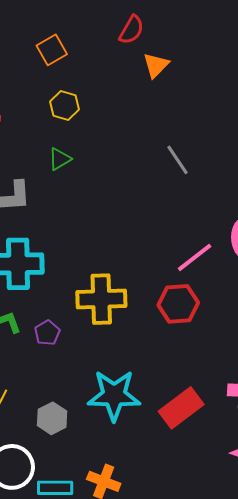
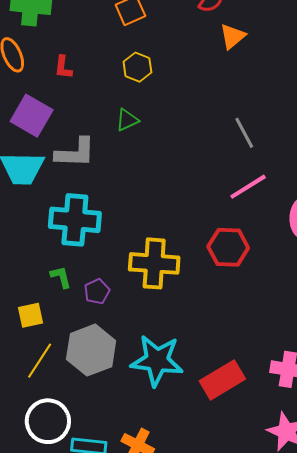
pink line: (195, 257) -> (248, 187), moved
red hexagon: (178, 304) -> (228, 247), moved
gray hexagon: (52, 418) -> (91, 350), moved, size x1.6

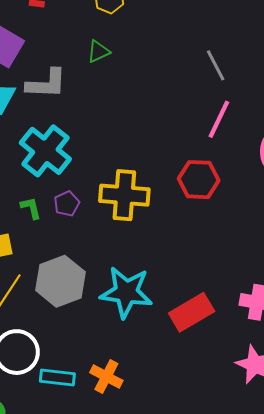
pink line: (248, 187) -> (219, 119), turned -33
cyan cross: (75, 220) -> (45, 151), turned 33
purple pentagon: (97, 291) -> (67, 204), moved

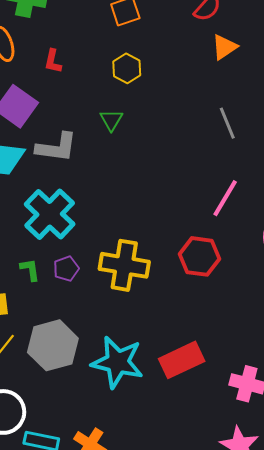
green triangle: (99, 51) -> (111, 120), turned -40
gray line: (216, 65) -> (227, 123), moved
red rectangle: (192, 312) -> (182, 360), moved

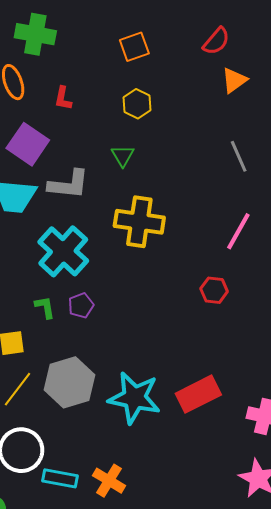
red hexagon: (199, 256) -> (214, 290), size x0.7
yellow cross: (124, 265) -> (139, 222), moved

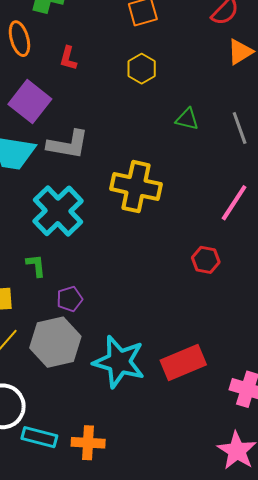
green triangle: (123, 156) -> (187, 119), moved, turned -50
purple pentagon: (81, 305) -> (70, 299), moved
orange cross: (109, 481) -> (88, 443), turned -32

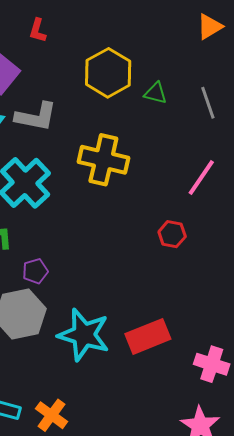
yellow hexagon: (142, 69) -> (108, 73), moved, size x1.6
orange cross: (88, 443) -> (52, 415), turned 32

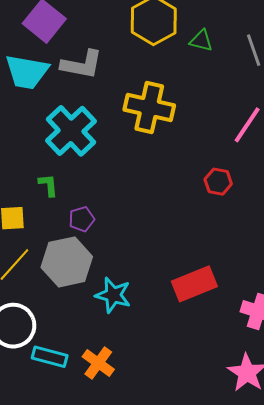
cyan star: (84, 335) -> (113, 295), moved, size x0.7

